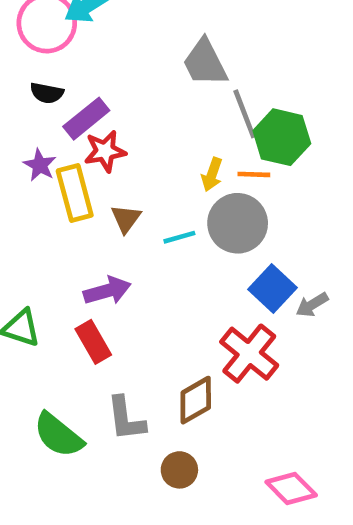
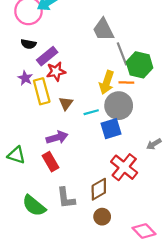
yellow arrow: (212, 174) -> (107, 82), size x1.5
blue square: (272, 288) -> (111, 129), moved, turned 30
brown circle: (179, 470) -> (102, 217), moved

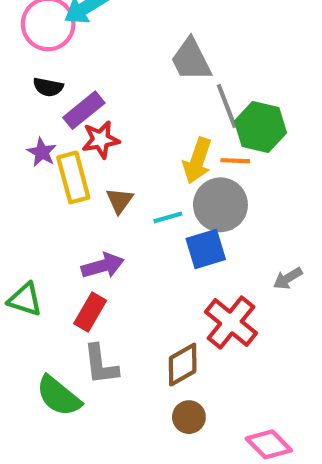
red rectangle: (50, 162) -> (90, 312), turned 60
gray L-shape: (66, 198) -> (101, 365), moved

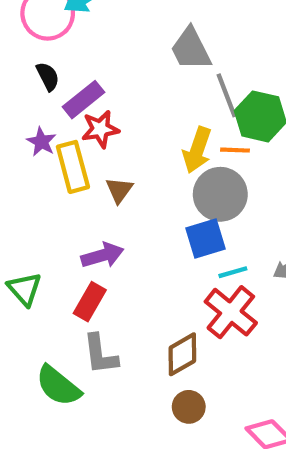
black semicircle: (48, 87) -> (48, 76), turned -128
cyan line: (168, 217) -> (233, 272), moved
green triangle: (25, 299) -> (25, 289), turned 30

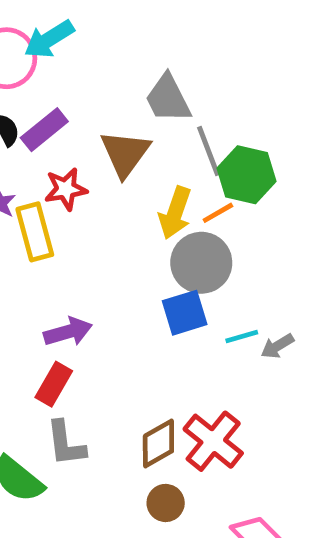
purple rectangle: (83, 100) -> (44, 130), moved
orange line: (235, 150) -> (218, 213), turned -32
brown triangle: (119, 190) -> (125, 153), moved, size x1.6
cyan line: (233, 272) -> (242, 336), moved
red cross: (231, 312) -> (213, 441), moved

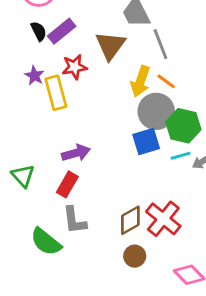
green hexagon: (246, 175) -> (183, 126), moved
orange line: (218, 213) -> (166, 81), turned 66

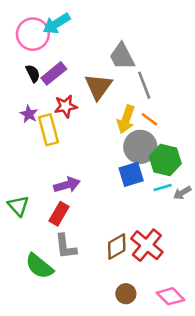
brown circle: (135, 256) -> (126, 294), moved

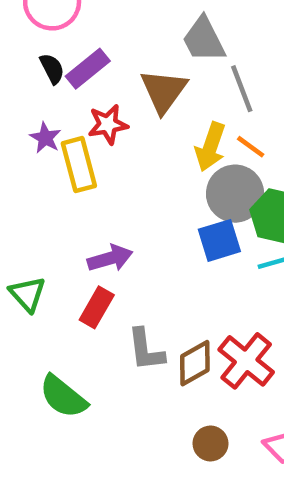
gray L-shape: (66, 247) -> (146, 350), moved

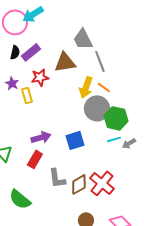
black semicircle: (52, 69) -> (15, 52), turned 40
brown triangle: (164, 91) -> (65, 62), turned 45
yellow rectangle: (79, 165) -> (27, 95), size x0.7
blue square: (219, 240) -> (75, 140), moved

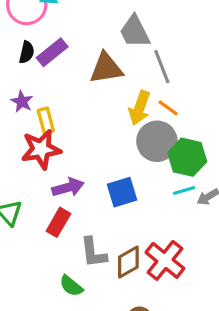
red star: (40, 77) -> (41, 149), moved, size x1.4
green semicircle: (20, 199) -> (71, 286), moved, size x0.7

